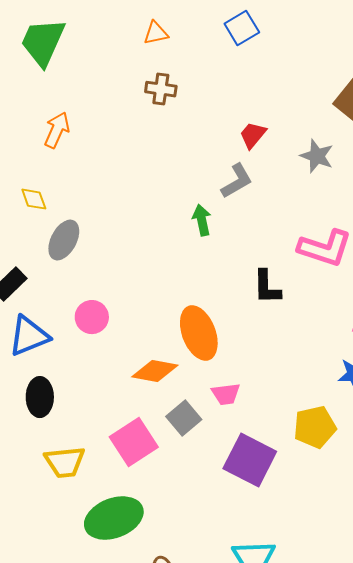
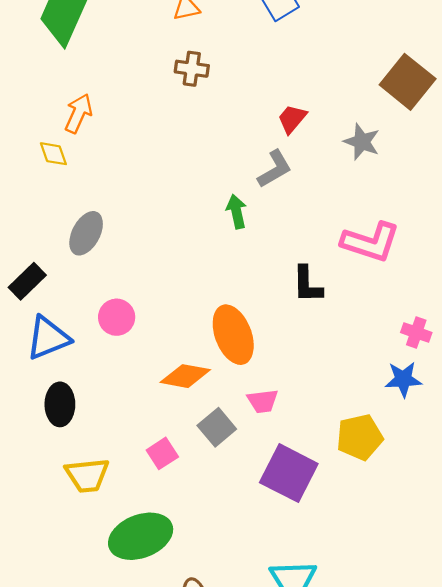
yellow diamond: (34, 199) -> (53, 154), moved
pink square: (134, 442) -> (162, 453), size x0.6

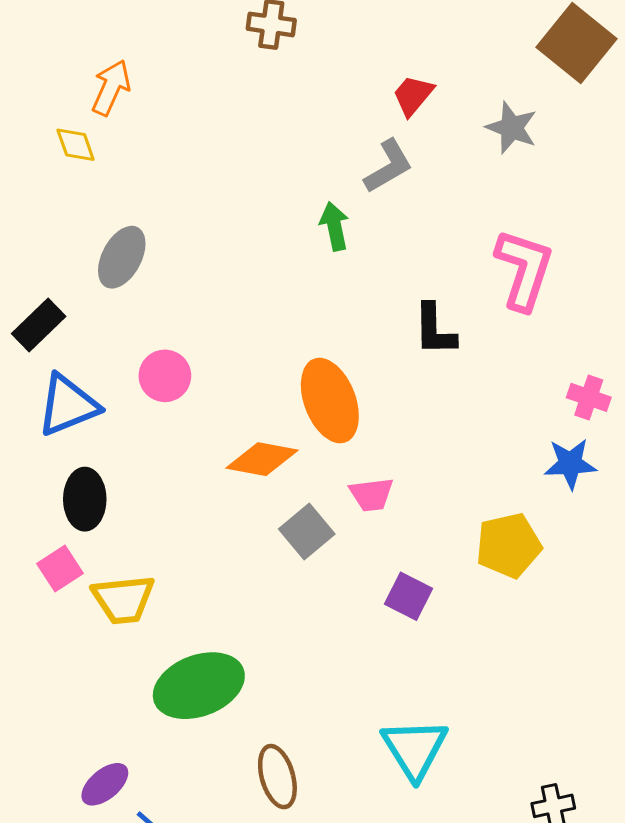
pink L-shape: (371, 242) -> (524, 270), turned -90
pink square: (162, 453) -> (60, 569), moved
purple square: (289, 473) -> (408, 596), size x0.6

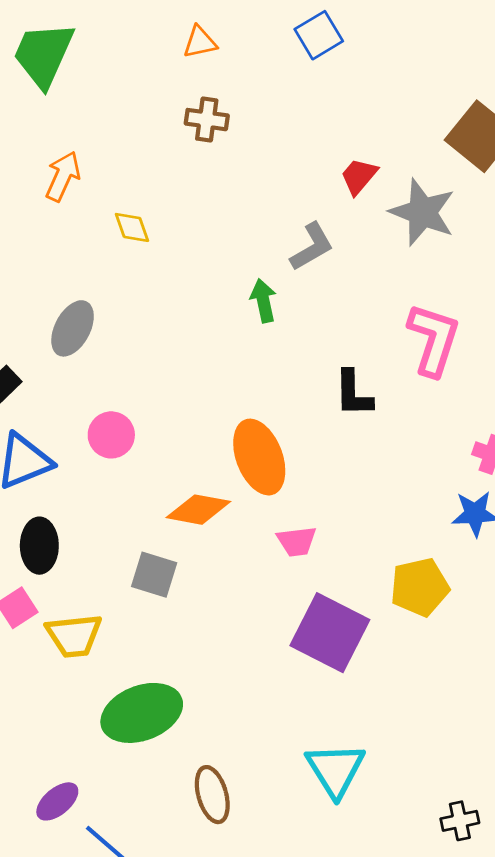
red trapezoid: (413, 95) -> (359, 176), moved
gray star: (512, 128) -> (422, 212), size x1.4
yellow diamond: (76, 145) -> (132, 227), moved
gray square: (307, 532) -> (154, 575), moved, turned -33
purple square: (408, 596) -> (330, 633), size x1.8

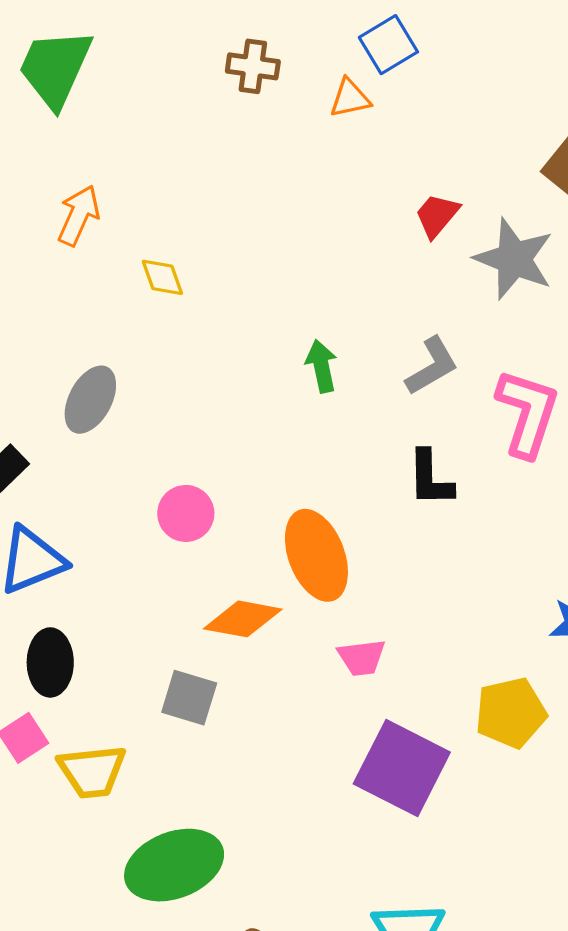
orange triangle: (200, 42) -> (350, 98), moved
brown cross: (207, 120) -> (253, 66), moved
gray L-shape: (312, 247) -> (432, 366), moved
pink circle: (111, 435) -> (186, 513), moved

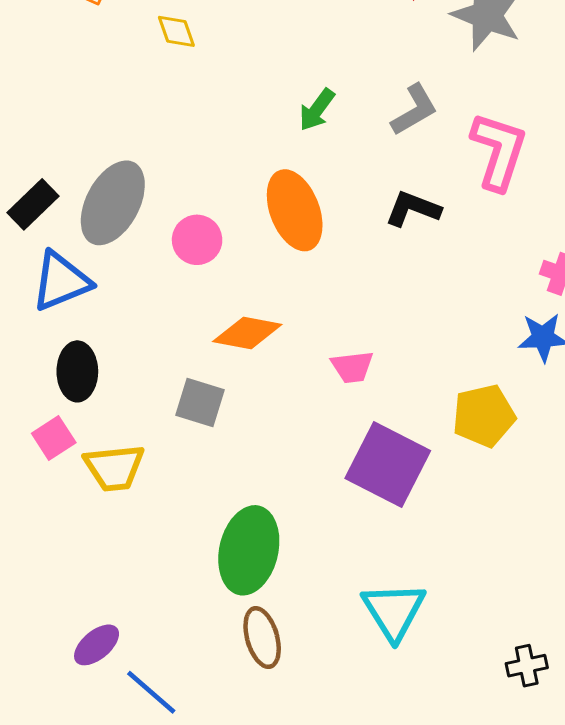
green arrow: (321, 366) -> (317, 110), turned -132
gray ellipse: (90, 400) -> (113, 203), moved, size x1.4
black L-shape: (430, 478) -> (413, 209), turned 112
orange ellipse: (316, 555) -> (295, 210), moved
green ellipse: (174, 865) -> (249, 550), moved, turned -56

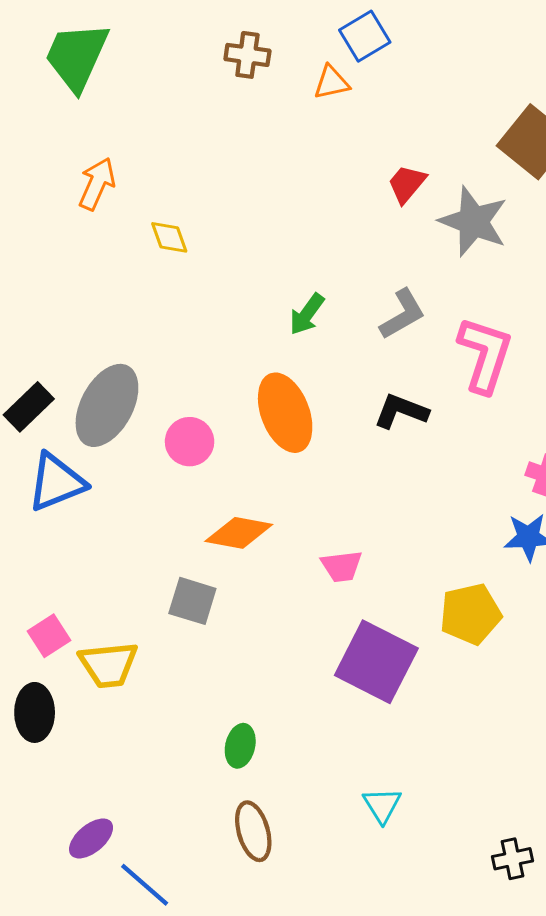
black ellipse: (77, 371) -> (35, 712), moved
green ellipse: (249, 550) -> (240, 746), size x0.5
cyan triangle: (394, 611) -> (382, 805), size x0.6

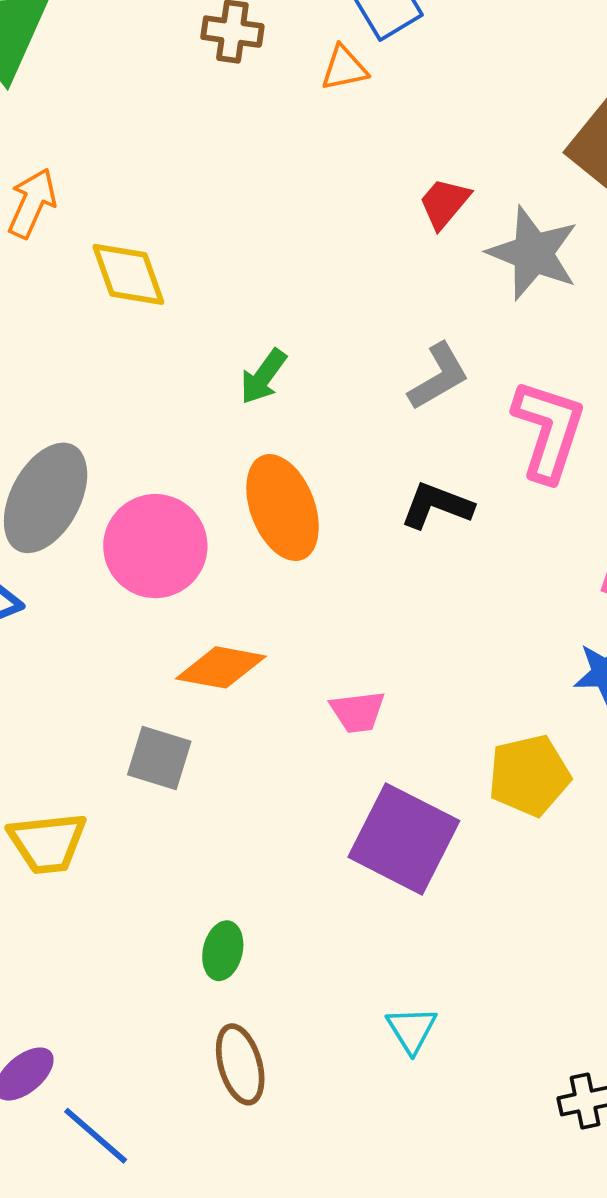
yellow diamond: (169, 237) -> (128, 274), size x1.5
green arrow: (307, 314) -> (263, 377), moved
pink circle: (190, 442) -> (155, 546), size x1.6

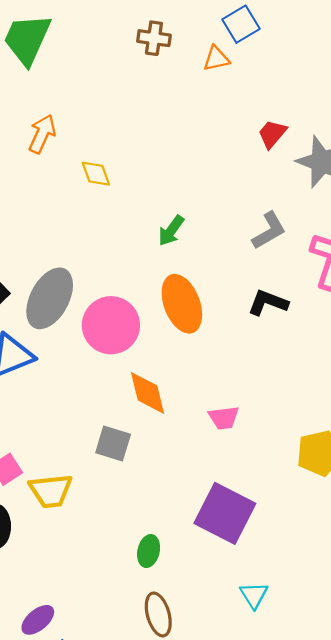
yellow diamond: (128, 274) -> (96, 174), size x0.7
orange diamond: (221, 667) -> (147, 393), turned 66
purple square: (404, 839) -> (225, 513), moved

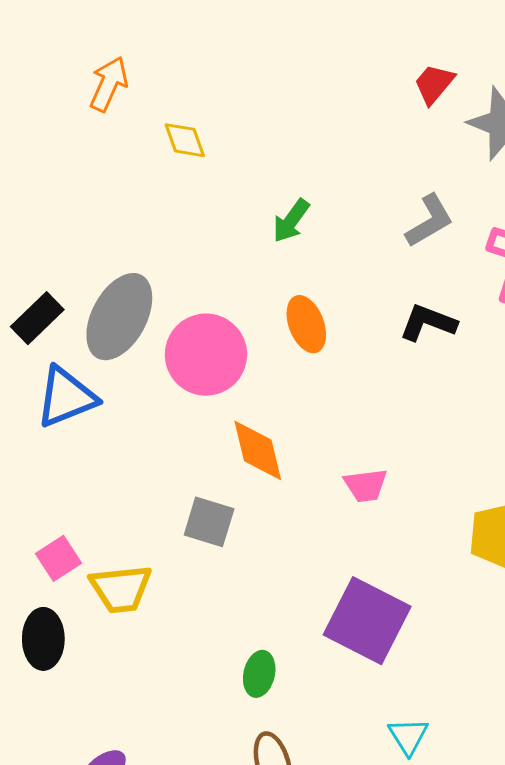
orange ellipse: (182, 304) -> (306, 324), size x0.7

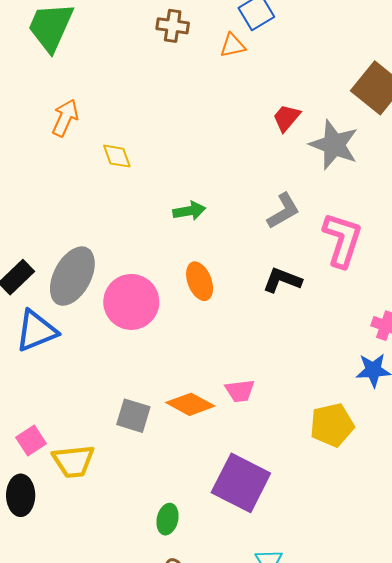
green arrow: (291, 221) -> (189, 211), turned -136
orange diamond: (258, 450) -> (190, 404), moved, turned -48

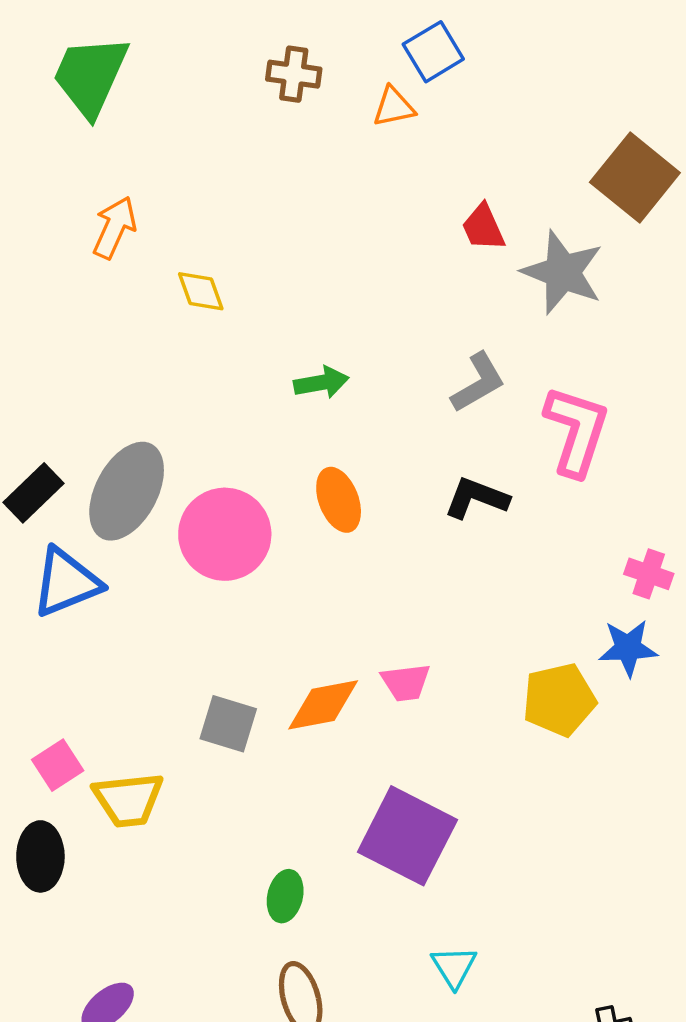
red trapezoid: (286, 118) -> (483, 227), turned -64
orange diamond: (190, 404) -> (323, 705), turned -39
yellow pentagon: (332, 425) -> (559, 700), moved

